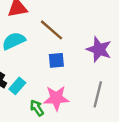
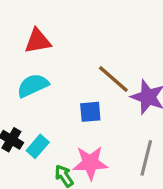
brown line: (51, 30) -> (113, 79), moved

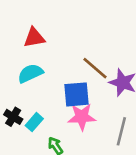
blue square: (90, 112) -> (76, 94), size x1.5
pink star: (90, 163) -> (82, 117), moved

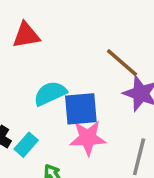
brown line: (95, 68) -> (122, 63), moved
cyan semicircle: (30, 73) -> (50, 93), moved

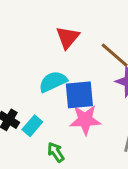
red triangle: (26, 35) -> (68, 38), moved, turned -40

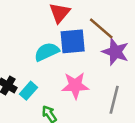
blue square: (79, 95) -> (73, 41), moved

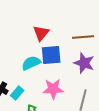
brown line: (101, 28) -> (83, 37), moved, turned -45

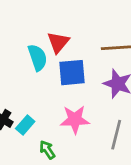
cyan semicircle: (31, 63) -> (38, 57), moved, turned 96

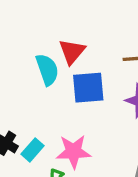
pink star: (75, 120) -> (73, 152), moved

